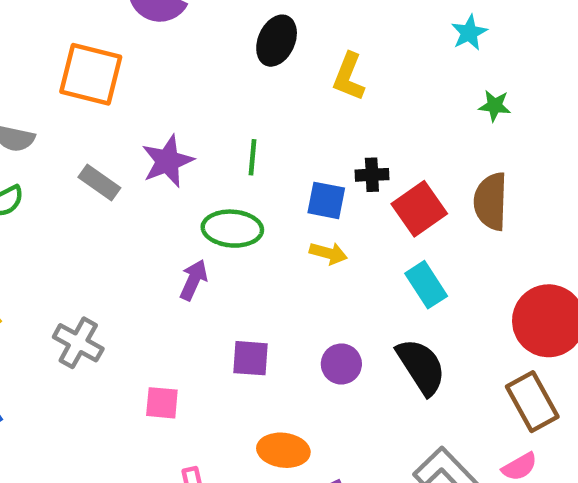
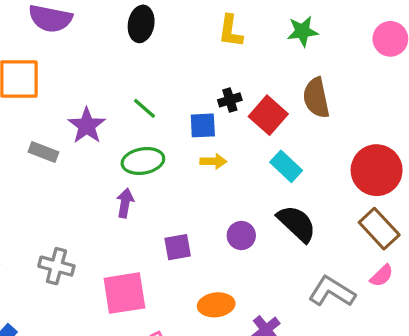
yellow L-shape: (349, 77) -> (231, 31), moved
green star: (495, 106) -> (303, 31), size x1.4
green line: (252, 157) -> (145, 108), turned -40
pink square: (162, 403) -> (124, 293), size x1.8

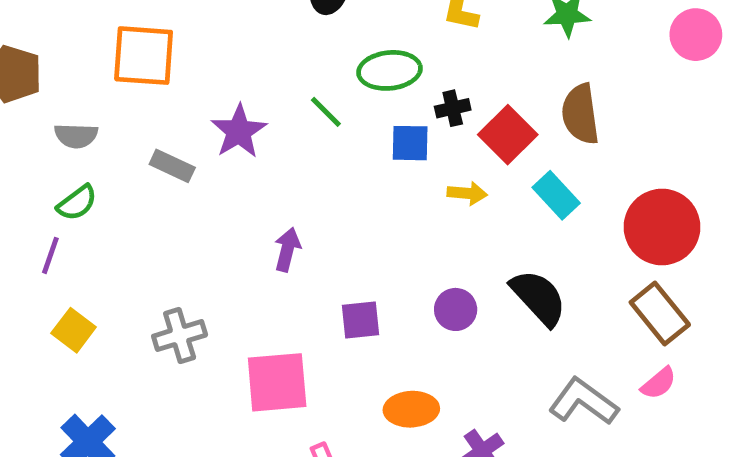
green ellipse: (143, 161) -> (390, 70), moved
yellow arrow: (213, 161) -> (467, 193), moved
cyan rectangle: (286, 166) -> (556, 195), moved
gray cross: (56, 266) -> (180, 336), turned -36

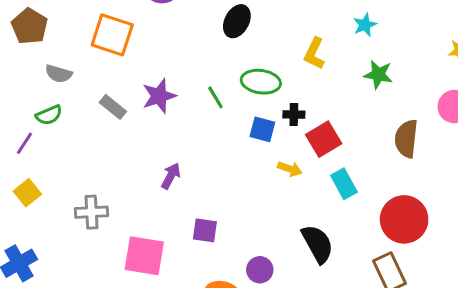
brown semicircle: (580, 114) -> (406, 139), moved
purple circle: (456, 309) -> (260, 270), moved

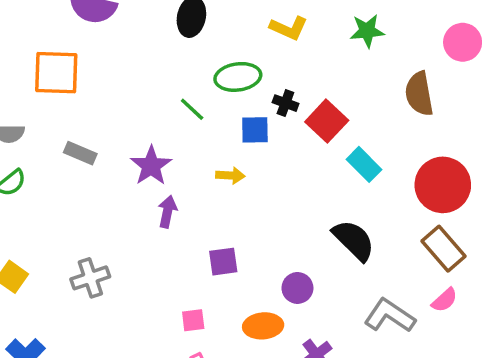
yellow L-shape: (314, 54) -> (289, 28), turned -76
purple star: (159, 96) -> (151, 166), moved
black cross: (294, 115) -> (285, 103), turned 35
yellow arrow: (290, 169) -> (230, 175), moved
pink square: (144, 256) -> (193, 320), moved, size x0.5

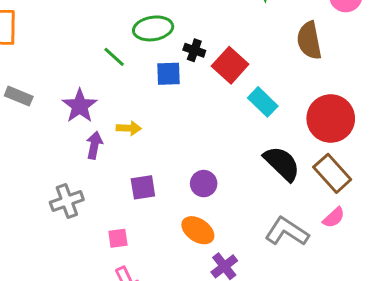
yellow arrow: (230, 175) -> (129, 128), moved
black semicircle: (354, 240) -> (282, 164), moved
gray cross: (90, 278) -> (67, 201), moved
purple circle: (297, 288) -> (204, 184), moved
orange ellipse: (263, 326) -> (198, 230), moved, turned 40

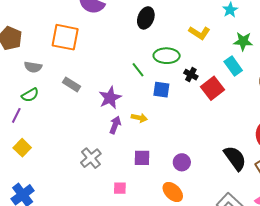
blue square: (169, 74) -> (161, 90), moved
cyan rectangle: (263, 102) -> (233, 66), moved
gray cross: (67, 201) -> (91, 158), turned -30

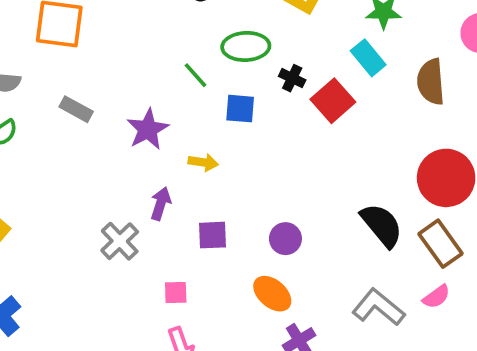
purple arrow: (115, 125) -> (161, 204), moved

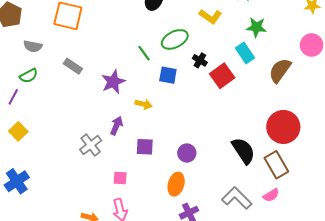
green ellipse: (246, 46) -> (175, 39), turned -30
brown semicircle: (431, 82) -> (280, 70), turned 35
orange ellipse: (272, 294) -> (176, 184), turned 60

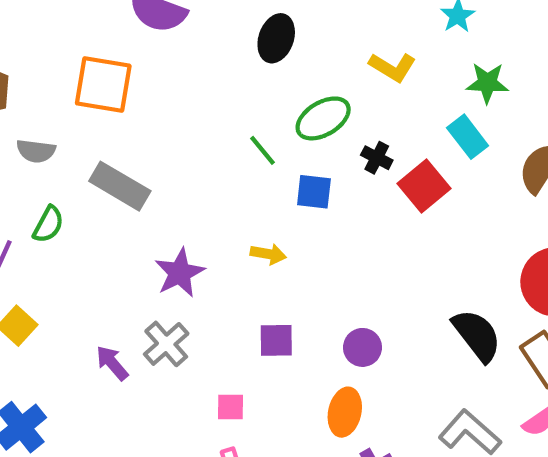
gray rectangle: (73, 66) -> (120, 186), size x1.5
green semicircle: (29, 76) -> (48, 224), moved, turned -30
purple star: (113, 82) -> (180, 273), moved
purple arrow: (116, 126) -> (112, 363), moved, turned -60

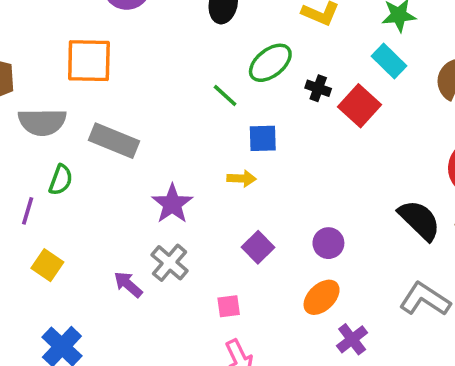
gray semicircle: (36, 151) -> (42, 122), size x1.5
blue square: (314, 192) -> (263, 138), moved
purple square: (276, 340) -> (258, 247), turned -36
orange ellipse: (345, 412) -> (322, 297), turned 42

